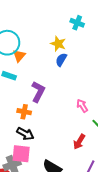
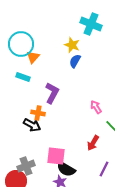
cyan cross: (77, 23) -> (91, 24), size x1.5
black arrow: (25, 134) -> (32, 125), moved
pink square: (21, 154) -> (56, 156), moved

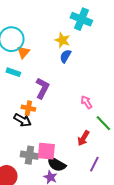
gray cross: (26, 166) -> (29, 155), moved, turned 30

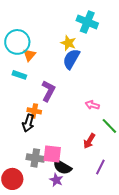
blue semicircle: (65, 56) -> (71, 59), size x1.5
pink arrow: (86, 102) -> (92, 105), turned -40
black arrow: (22, 120) -> (28, 123), turned 78

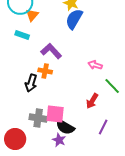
purple L-shape: (48, 91) -> (51, 51), turned -70
orange cross: (34, 111) -> (45, 71), moved

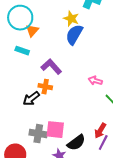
black arrow: (31, 83) -> (31, 99), turned 36
red arrow: (92, 101) -> (100, 131), moved
black semicircle: (65, 127) -> (76, 143), moved, turned -66

